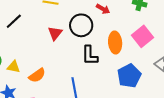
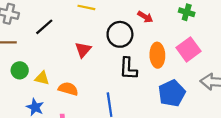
red triangle: (55, 33) -> (83, 50), moved
orange semicircle: (37, 75) -> (68, 89), turned -132

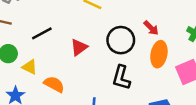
black line: (44, 27) -> (42, 33), moved
orange ellipse: (157, 55) -> (159, 54), moved

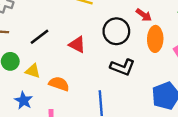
red triangle: (79, 47) -> (77, 45), turned -48
black L-shape: (121, 78) -> (123, 67), turned -75

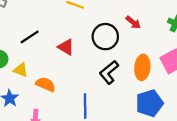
orange ellipse: (155, 39) -> (142, 67), moved
black L-shape: (123, 67) -> (109, 72), turned 115

